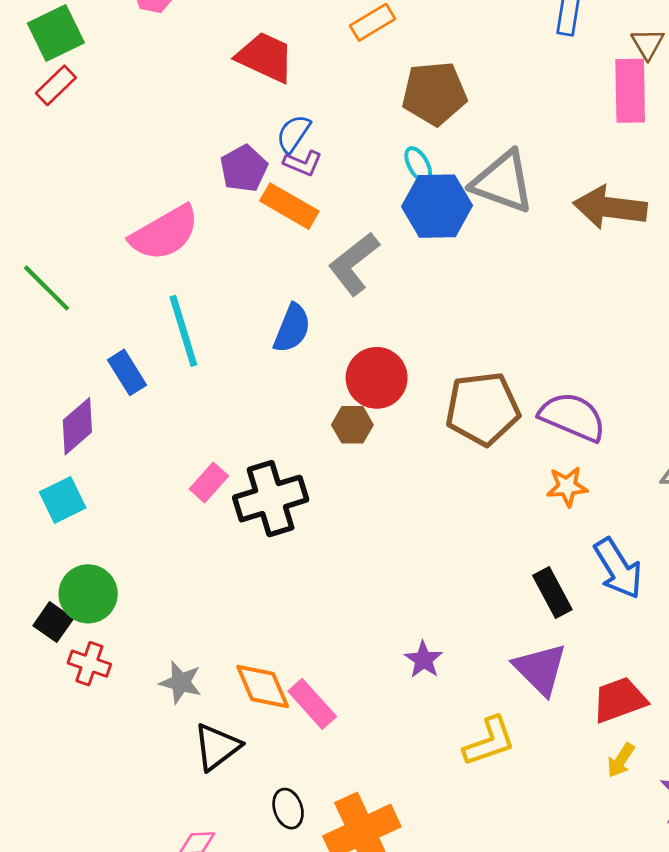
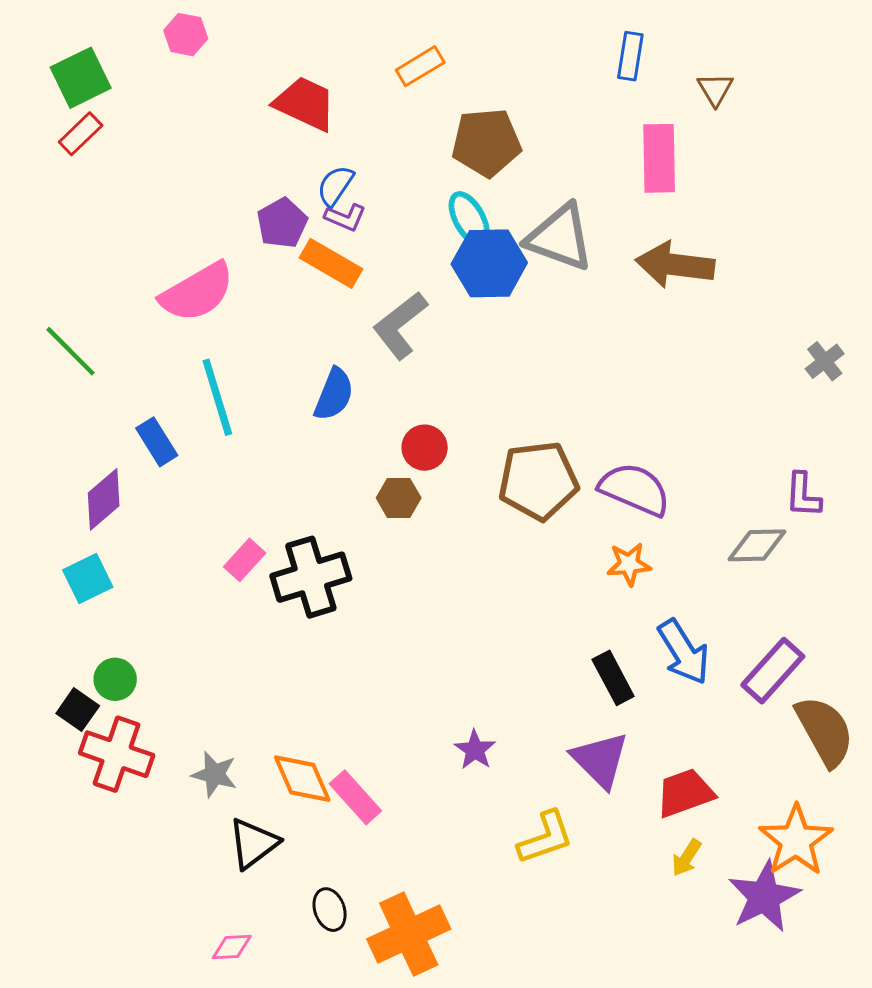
pink rectangle: (630, 91) -> (659, 158), moved
cyan ellipse: (418, 164) -> (469, 219), size x1.4
red circle: (377, 378) -> (425, 448), size x0.7
green circle: (88, 594) -> (115, 679), size x0.7
red cross: (89, 664) -> (117, 754), size x1.6

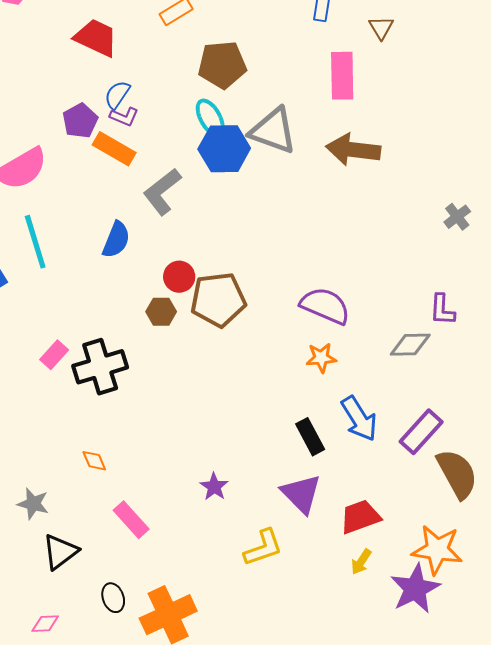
brown pentagon: (538, 481) -> (218, 300), moved
orange diamond: (302, 779) -> (94, 461), moved, size x0.6
orange star: (796, 840) -> (437, 550), turned -30

